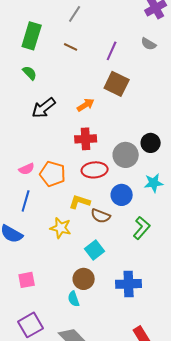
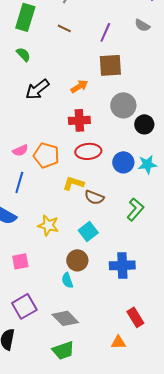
brown square: (117, 84) -> (110, 65), turned -30
gray circle: (126, 155) -> (123, 105), moved
blue circle: (122, 195) -> (123, 162), moved
yellow star: (61, 228) -> (48, 225), moved

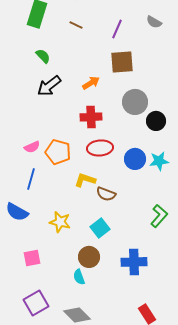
green semicircle: (23, 54) -> (43, 56), moved
green L-shape: (135, 209) -> (159, 216), moved

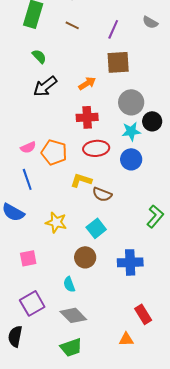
cyan star: (159, 161) -> (131, 131), moved
blue line: (31, 179) -> (27, 179), turned -35
cyan semicircle: (79, 277) -> (69, 284), moved

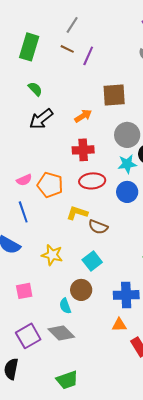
brown line: (72, 25) -> (67, 49), moved
purple line: (113, 29) -> (88, 56), moved
cyan semicircle: (69, 284) -> (65, 306), moved
gray diamond: (73, 315) -> (61, 333), moved
orange triangle: (126, 339) -> (119, 325), moved

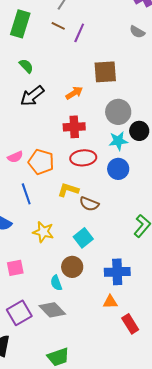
blue line: (23, 212) -> (26, 194), moved

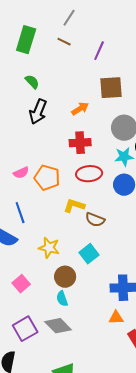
purple line: (79, 33) -> (99, 51), moved
black arrow: (32, 96) -> (38, 112), turned -30
blue line: (26, 194) -> (20, 213), moved
brown circle: (72, 267) -> (65, 277), moved
pink square: (15, 268) -> (21, 284), turned -30

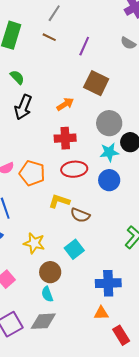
brown square: (111, 88) -> (96, 83), turned 30
gray diamond: (58, 326) -> (43, 321), turned -48

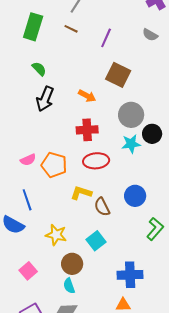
orange arrow: (65, 104) -> (87, 96), turned 60
blue circle: (109, 180) -> (135, 196), moved
brown semicircle: (80, 215) -> (102, 207), turned 42

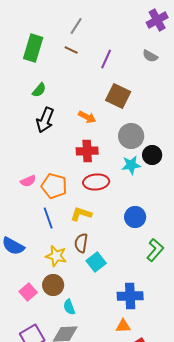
green semicircle: (39, 69) -> (39, 90), turned 84
blue line: (27, 200) -> (48, 218), moved
brown semicircle: (102, 207) -> (81, 243), moved, turned 36
brown circle: (72, 264) -> (53, 285), moved

